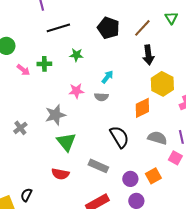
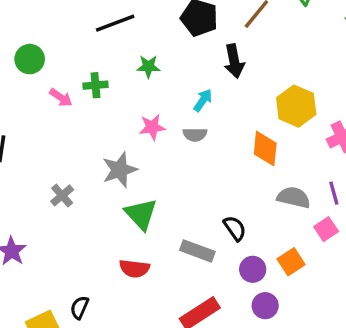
black arrow: (148, 55) -> (234, 61), moved
orange diamond: (142, 108) -> (265, 149), turned -55
black semicircle: (119, 137) -> (235, 228), moved, size x0.7
pink square: (175, 158) -> (326, 229), turned 32

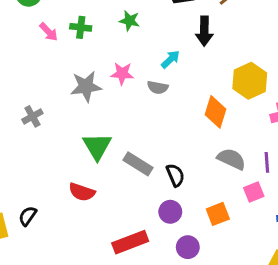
gray star: (120, 170) -> (86, 86), moved
gray rectangle: (197, 251) -> (138, 164), moved
purple circle: (253, 269) -> (170, 212), moved

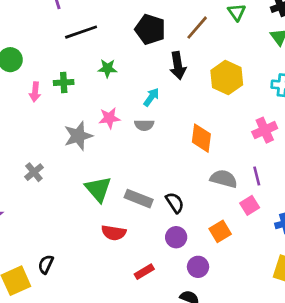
pink arrow: (49, 32) -> (35, 92), turned 60
yellow hexagon: (250, 81) -> (227, 78), moved
red semicircle: (82, 192) -> (114, 233), moved
red rectangle: (130, 242) -> (144, 272), size x0.6

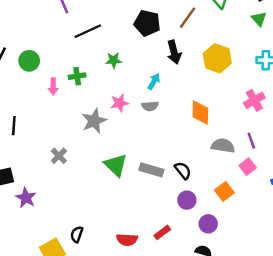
red semicircle: (114, 233) -> (127, 240), moved

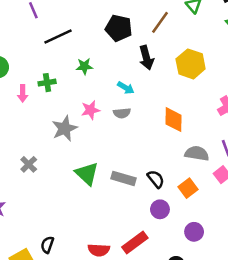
cyan arrow: (154, 81) -> (126, 88), turned 91
orange square: (224, 191) -> (188, 188), moved
purple circle: (208, 224) -> (194, 232), moved
red rectangle: (162, 232) -> (135, 242), size x1.5

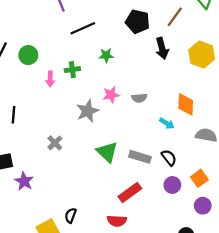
cyan arrow: (126, 88) -> (167, 123), moved
orange square: (188, 188) -> (199, 178), moved
red rectangle: (135, 242) -> (130, 192), moved

